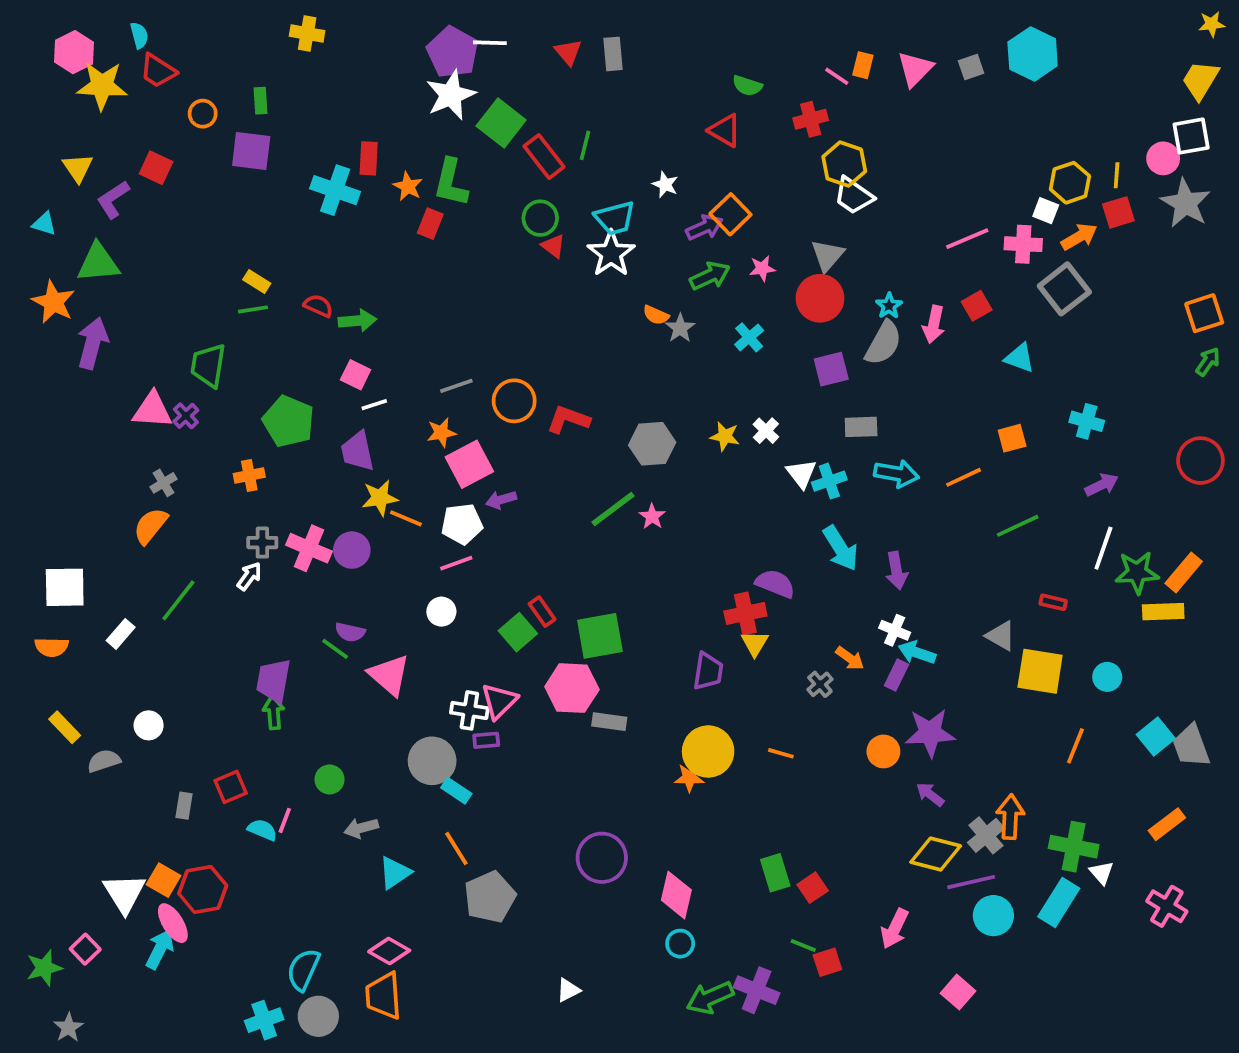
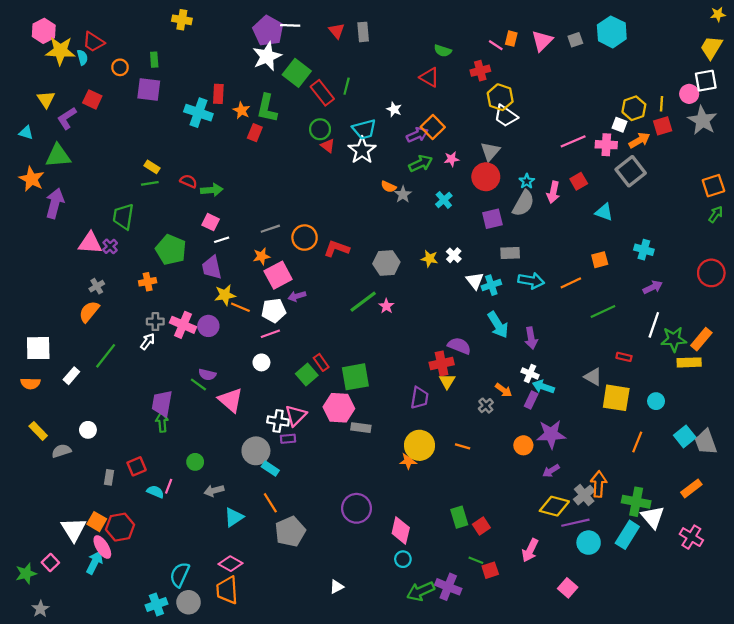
cyan semicircle: (139, 35) -> (82, 57), moved
purple arrow: (930, 794) -> (551, 471), turned -70
white triangle: (1102, 873) -> (653, 517), size x1.6

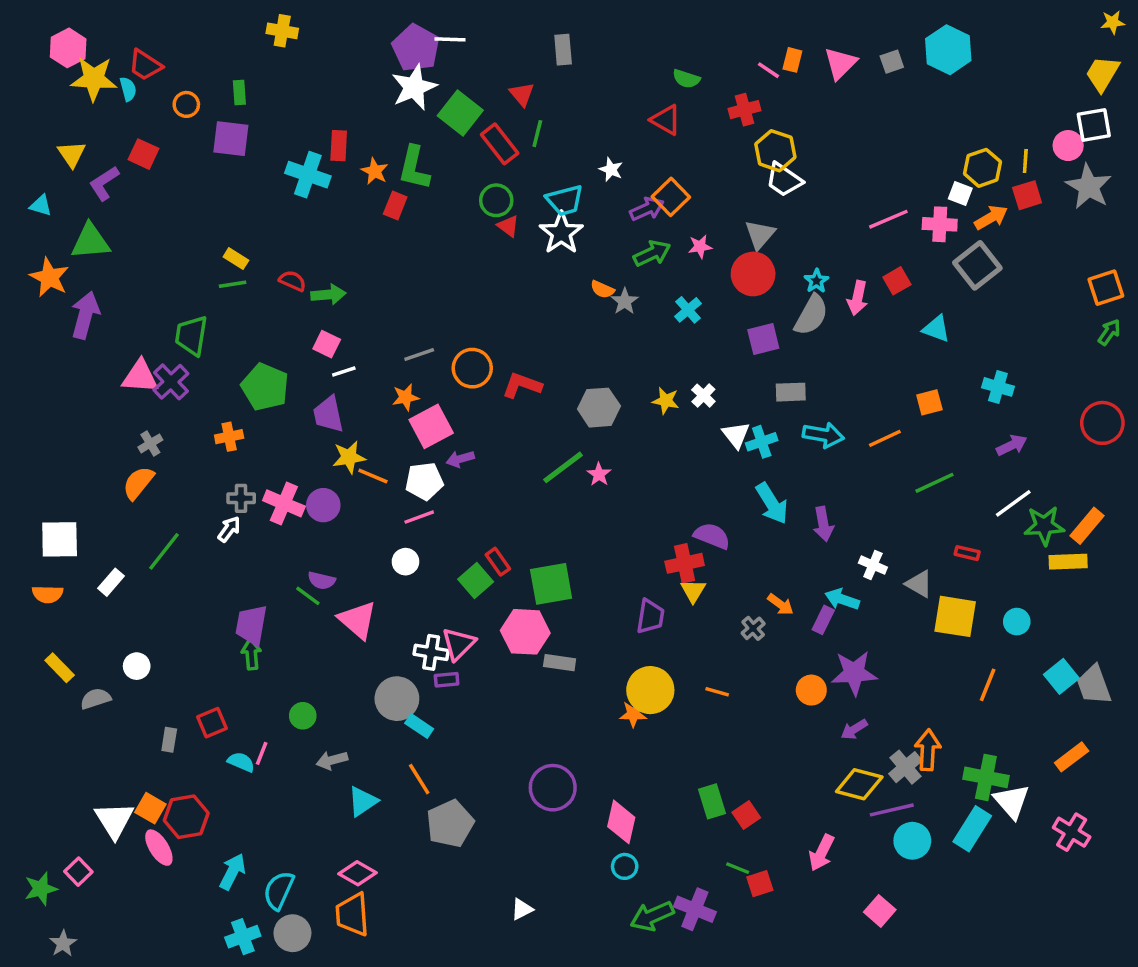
red triangle: (337, 31) -> (522, 94), moved
purple cross: (110, 246) -> (171, 382), size x1.5
white line: (654, 325) -> (1013, 503), turned 35
white cross: (530, 373) -> (873, 565), moved
cyan arrow: (95, 562) -> (233, 872), moved

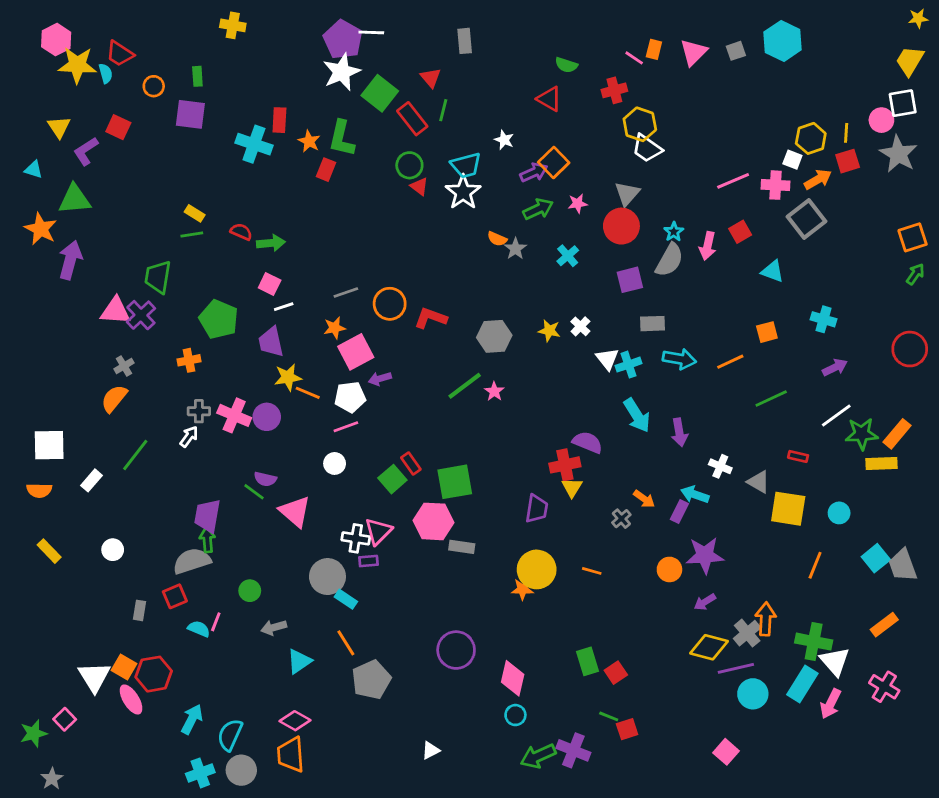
gray semicircle: (96, 699) -> (192, 561), moved, size x1.5
pink arrow: (822, 853) -> (831, 704), moved

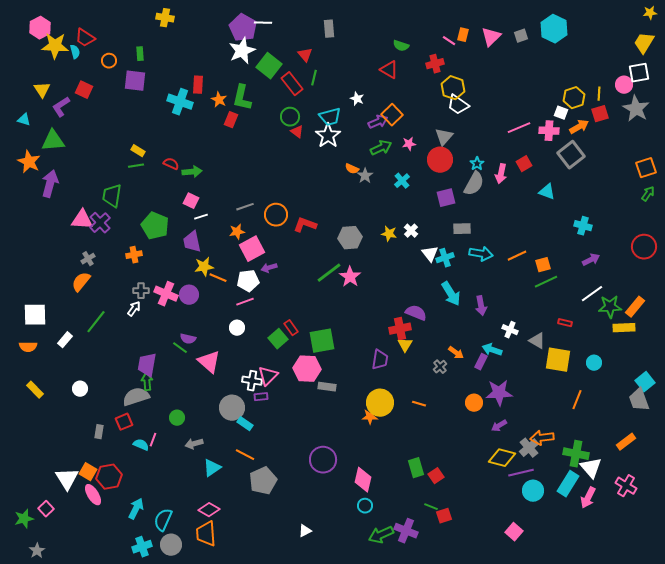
orange square: (767, 332) -> (543, 265), moved
pink star: (494, 391) -> (350, 277), size x1.5
cyan square: (876, 558) -> (645, 382), moved
orange arrow: (766, 619) -> (542, 438), turned -100
orange line: (346, 643) -> (245, 455), turned -30

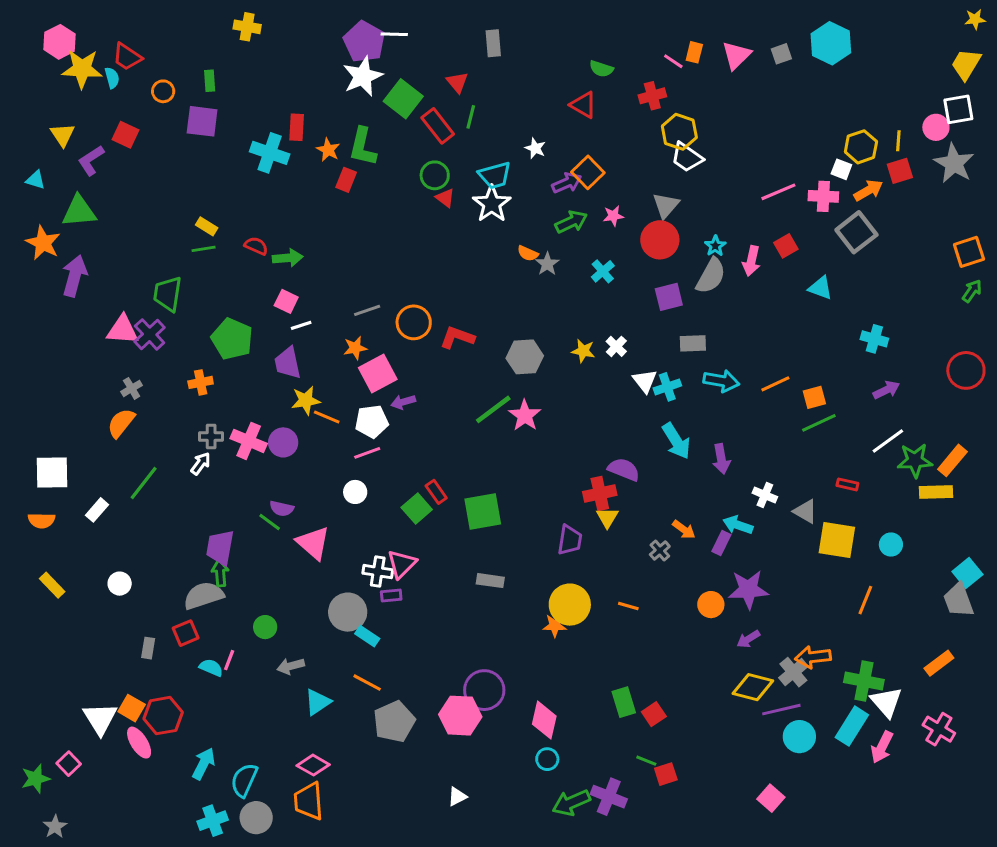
pink hexagon: (307, 369) -> (460, 716), moved

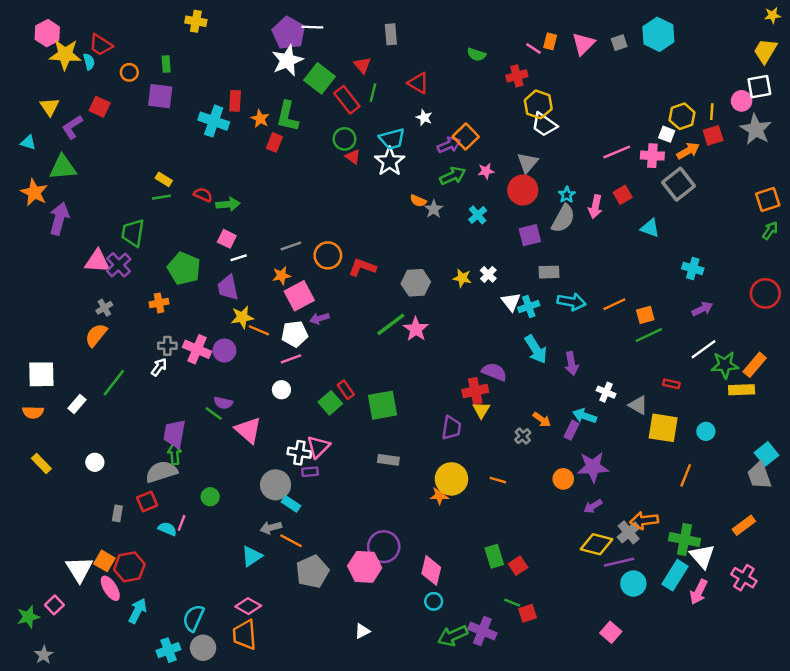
red triangle: (583, 105) -> (418, 83), moved
gray arrow: (291, 666) -> (271, 528), moved
cyan arrow: (204, 764) -> (138, 611), moved

